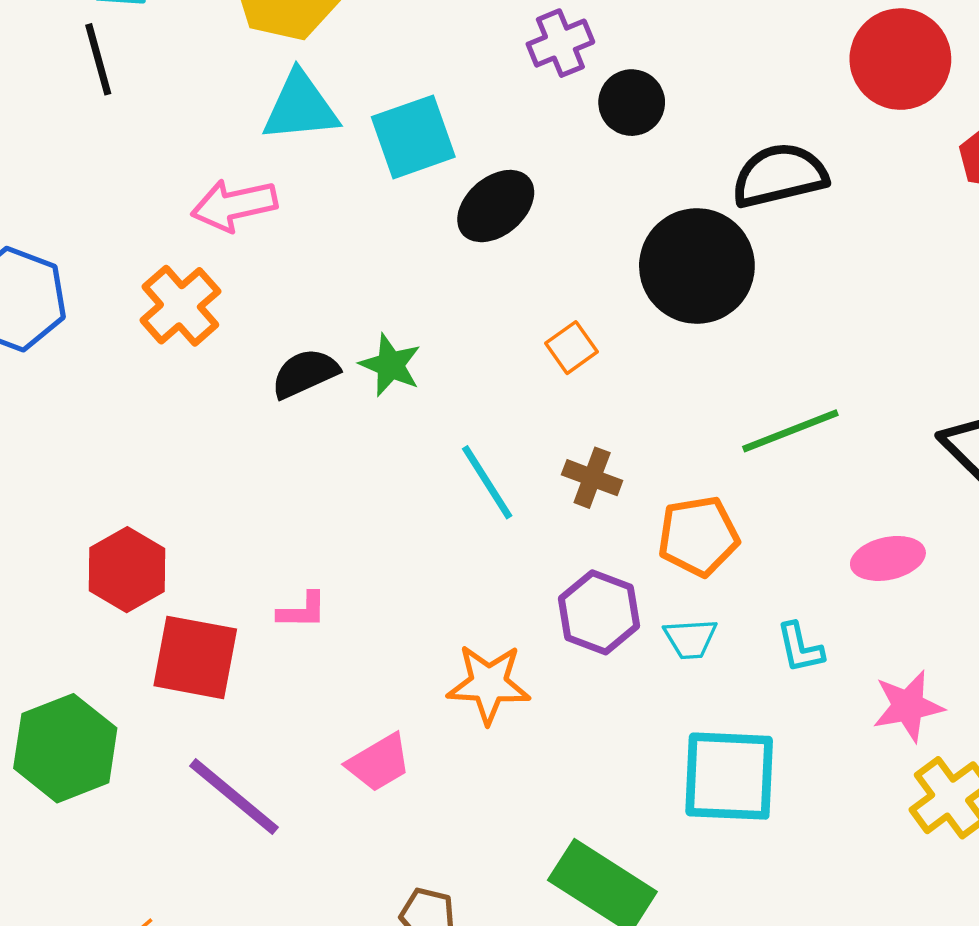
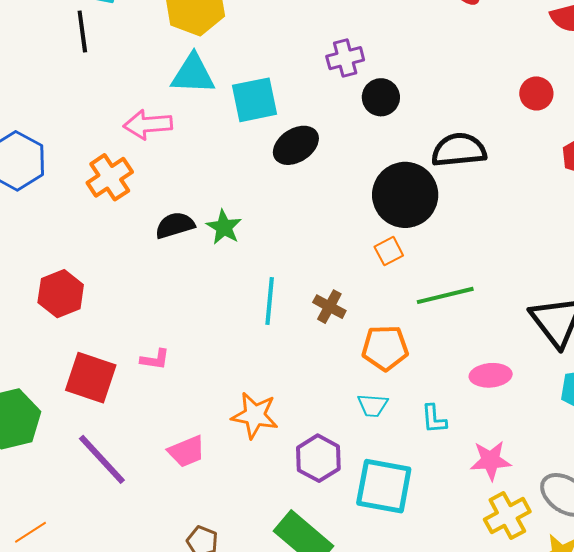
red circle: (900, 59) -> (536, 93), size x0.6
orange square: (572, 348) -> (389, 251), moved
cyan line: (487, 482) -> (270, 301), turned 30
red hexagon: (127, 570) -> (61, 294), moved
purple hexagon: (599, 612) -> (318, 458), moved

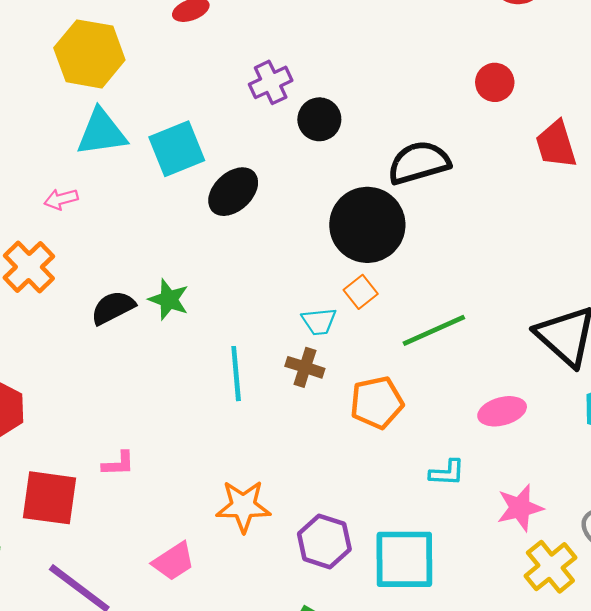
pink arrow: (148, 125) -> (61, 199), size x0.6
cyan trapezoid: (373, 405) -> (319, 321), moved
cyan L-shape: (434, 419) -> (447, 473), turned -72

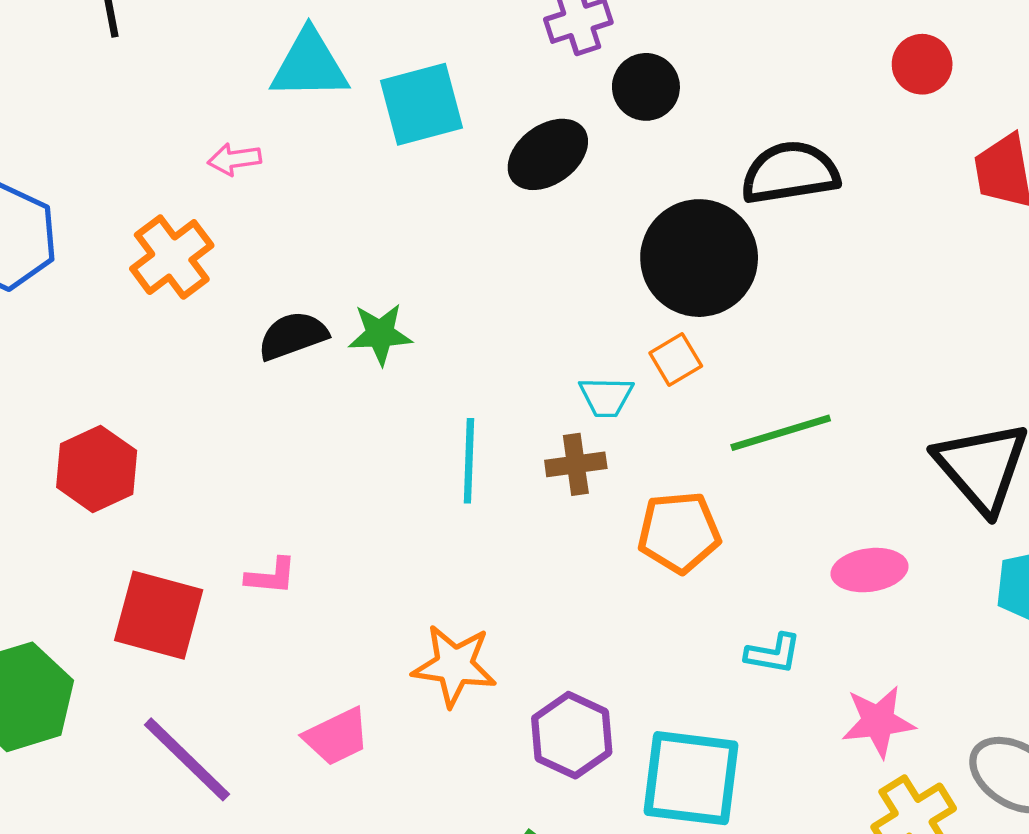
black ellipse: (233, 192) -> (548, 154), moved
green star: (169, 299) -> (380, 334), turned -30
brown cross: (305, 367) -> (576, 464), turned -33

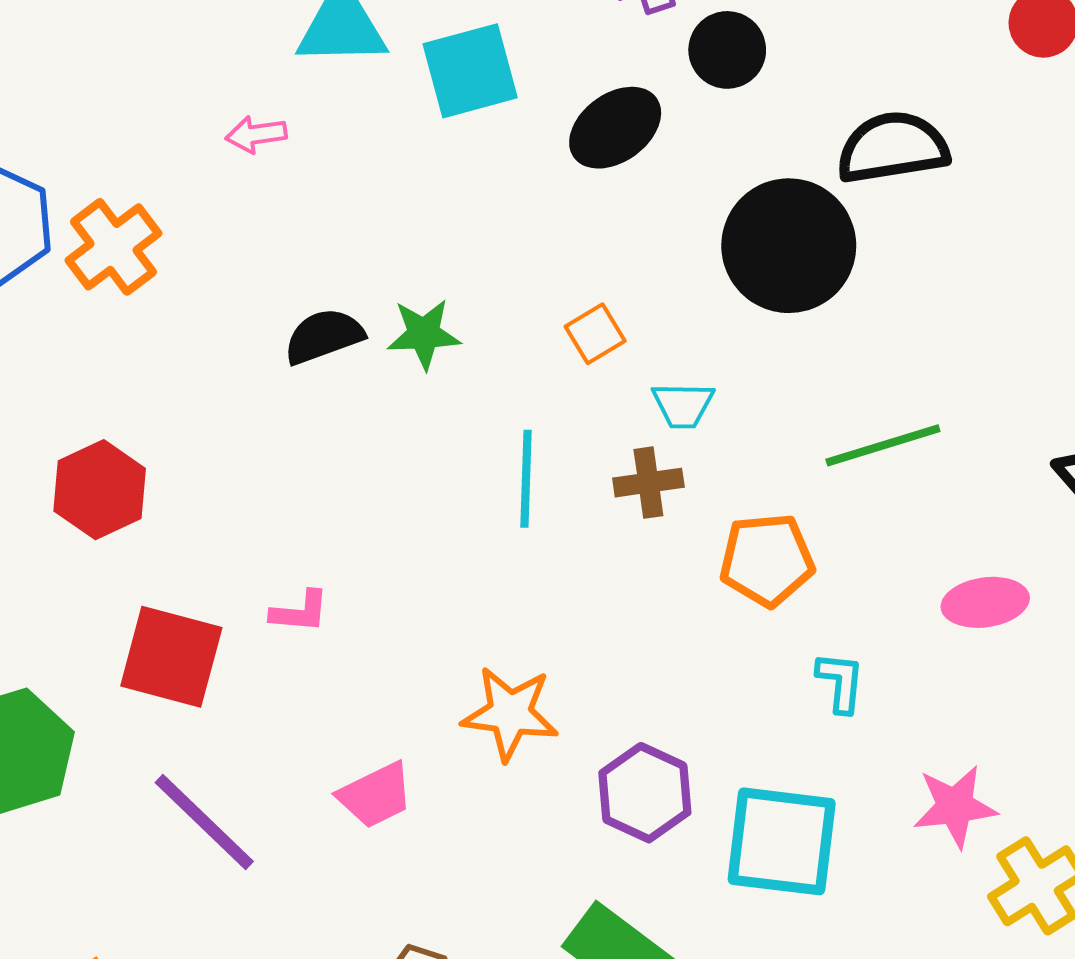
orange cross: (172, 257) -> (113, 247), moved
orange square: (676, 359) -> (595, 334), moved
cyan L-shape: (773, 654) -> (841, 682), moved, turned -94
pink star: (878, 721) -> (955, 806), moved

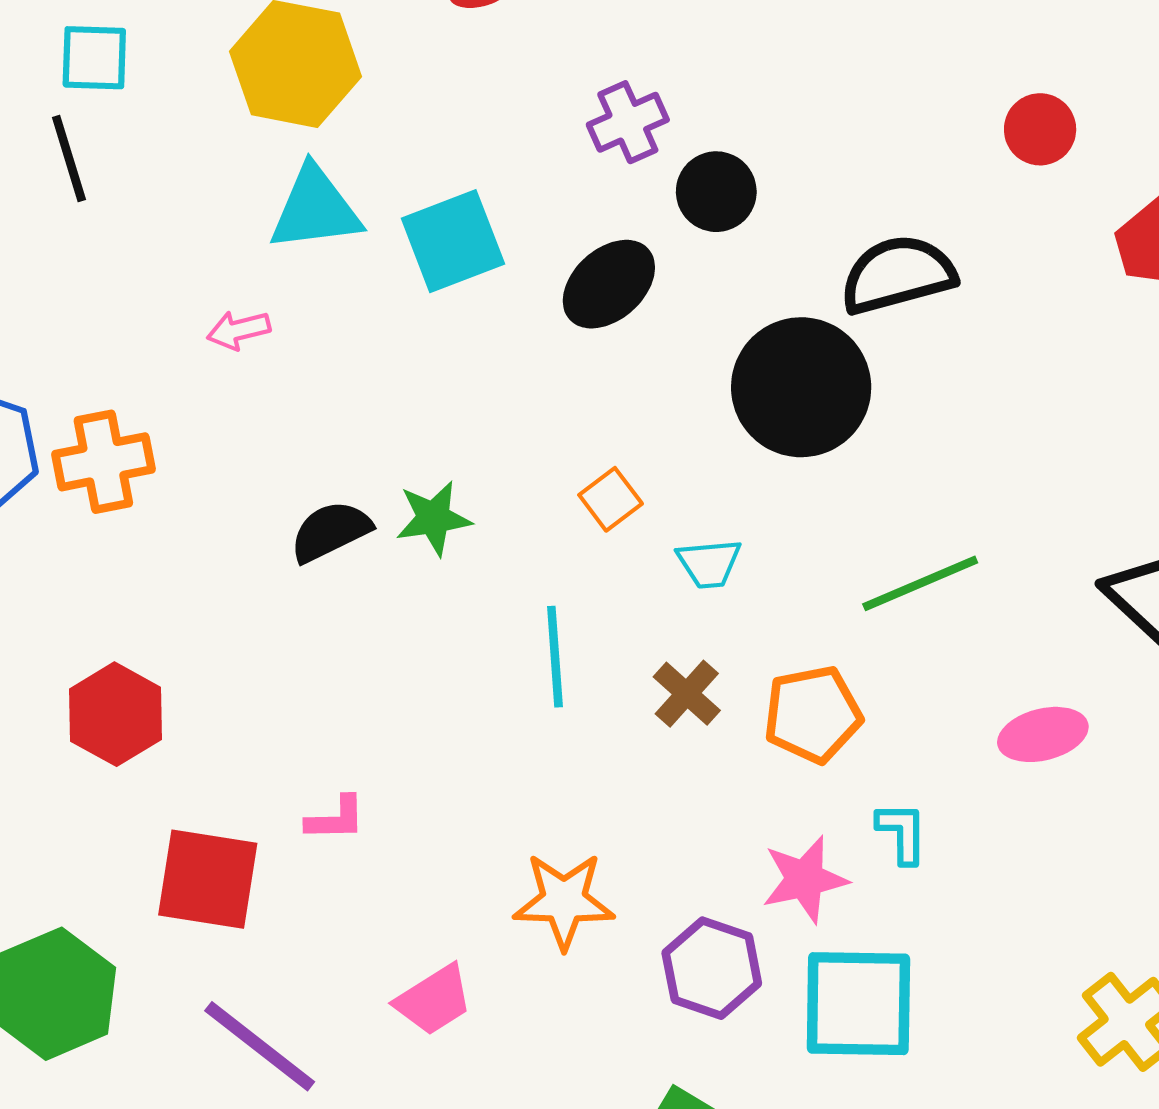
orange cross: (113, 247) -> (103, 462), turned 32
brown cross: (648, 483) -> (687, 694), moved, turned -34
pink star: (955, 806) -> (805, 879), moved

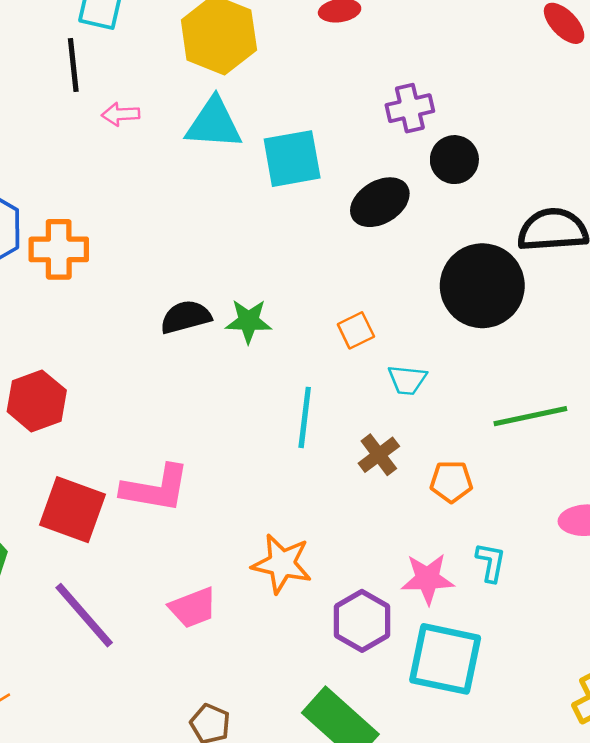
pink arrow: (239, 330) -> (121, 114), moved
orange pentagon: (813, 714) -> (451, 482), size x0.7
pink L-shape: (336, 819) -> (156, 488), size x1.8

